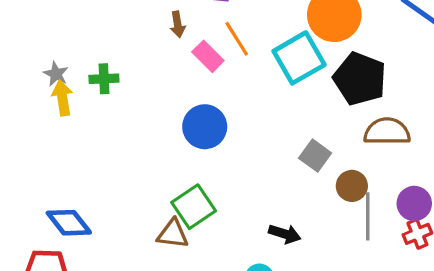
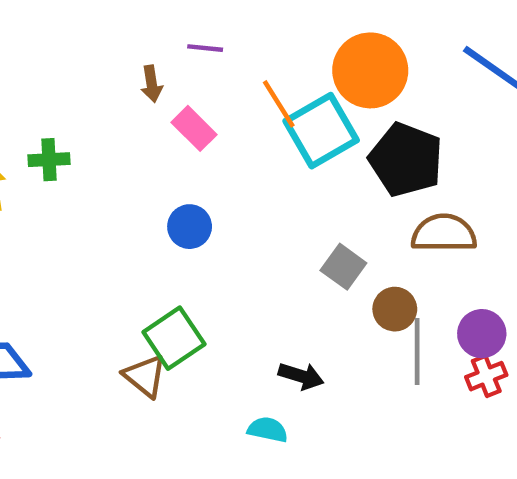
orange line: (237, 39) -> (279, 104), moved
blue circle: (205, 127) -> (190, 227), size x0.7
brown triangle: (173, 234) -> (145, 376), turned 32

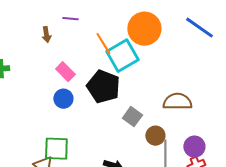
pink rectangle: (194, 128) -> (65, 72), moved
black pentagon: (406, 160) -> (103, 87), moved
green square: (174, 338) -> (56, 149), turned 36

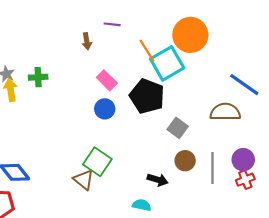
blue line: (199, 28) -> (244, 85), moved
brown circle: (155, 136) -> (185, 161), moved
green square: (56, 149) -> (97, 162), turned 32

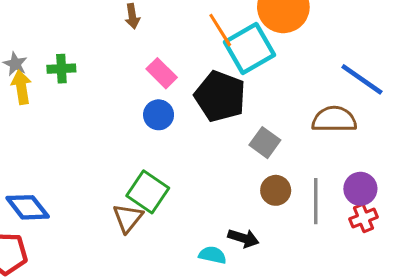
brown triangle: (84, 180) -> (128, 218), turned 30
black arrow: (158, 180) -> (243, 238), moved

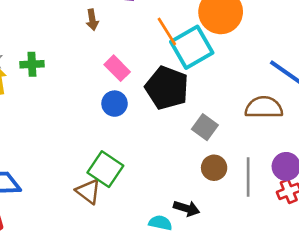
brown triangle: (128, 218) -> (88, 191), turned -32

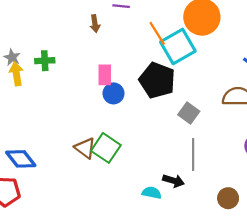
pink rectangle: (117, 68) -> (105, 75), moved, turned 45
brown circle: (214, 168) -> (228, 198), moved
gray line: (248, 177) -> (193, 155), moved
brown triangle: (88, 191) -> (85, 148), moved

